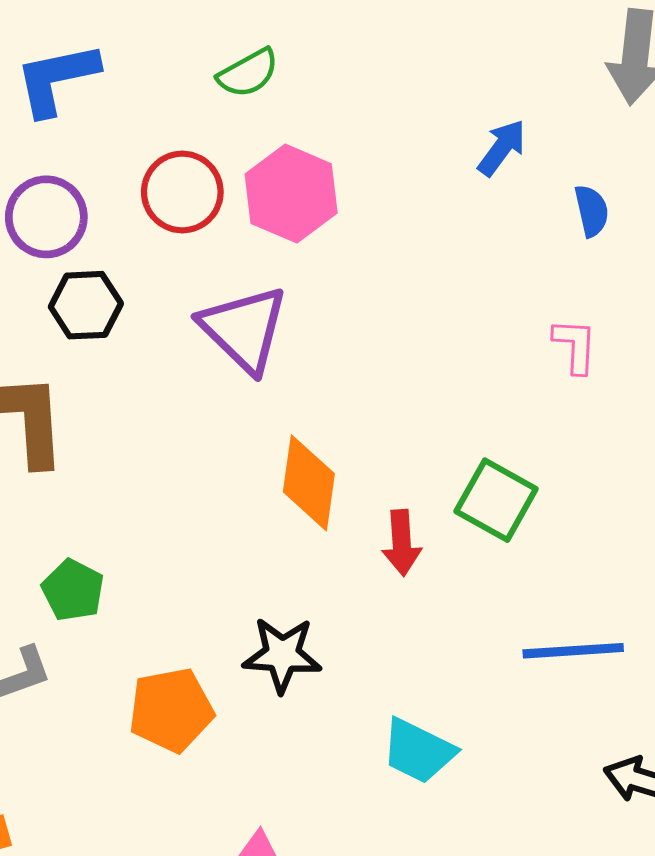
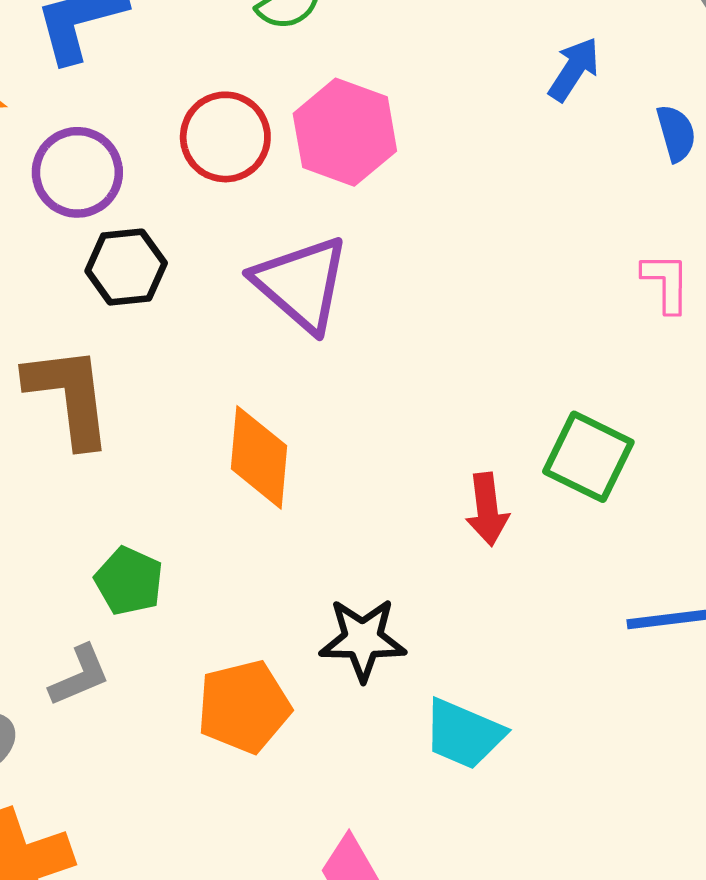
orange diamond: (309, 483) -> (259, 457), moved
cyan trapezoid: (418, 751) -> (464, 734), moved

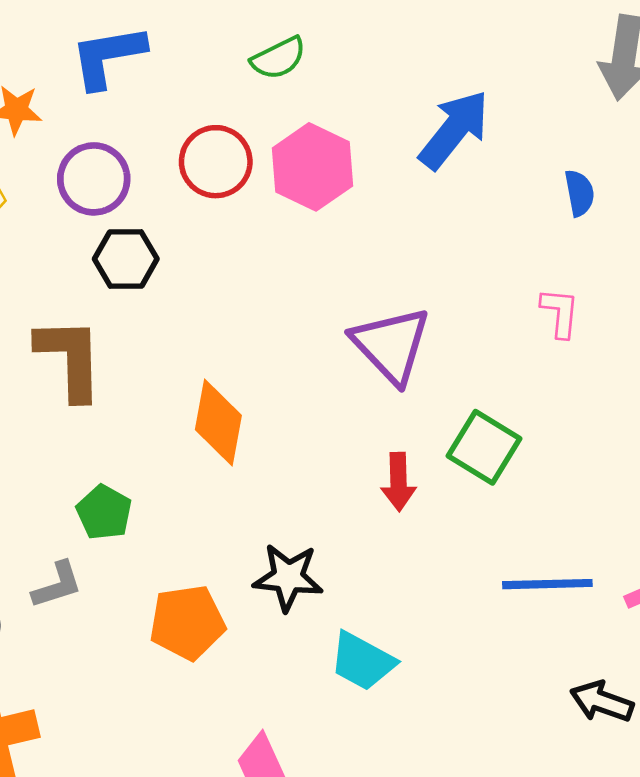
blue arrow: (574, 69) -> (454, 130), moved, size x1.6
purple triangle: (301, 284) -> (391, 345), moved

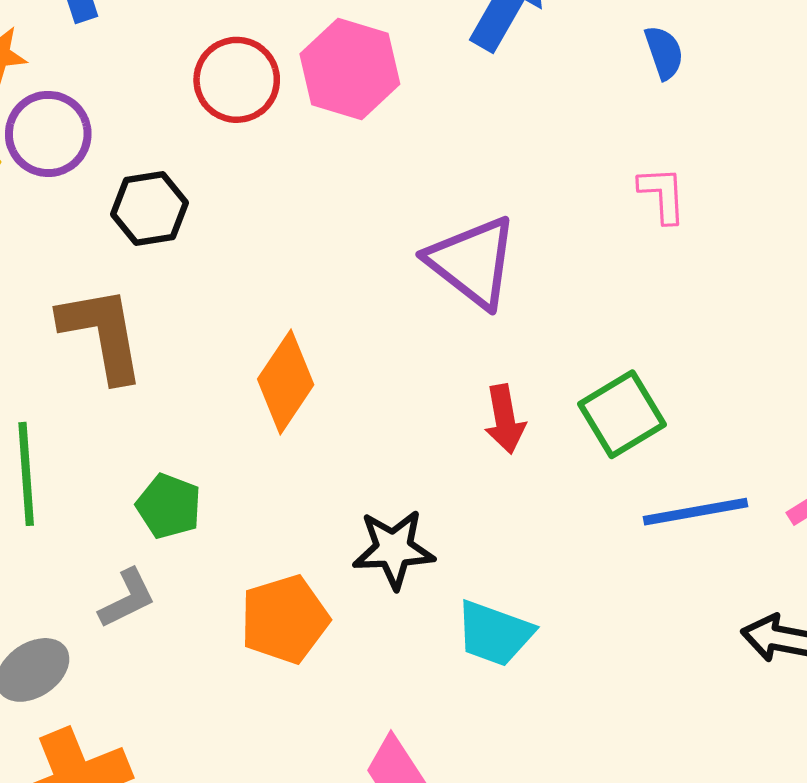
purple circle: (94, 179) -> (48, 134), moved
orange diamond: (218, 423) -> (286, 382), turned 32
green square: (484, 447) -> (622, 414), moved, turned 36

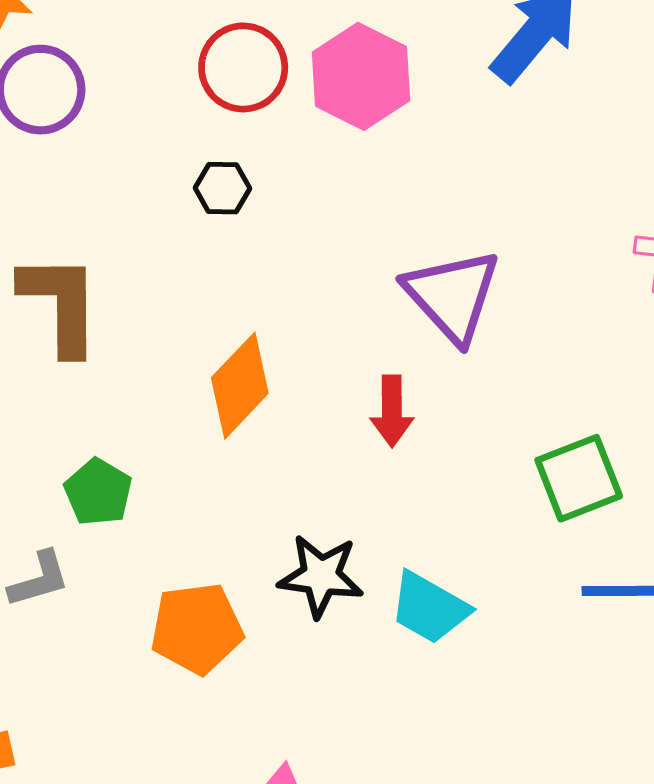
black hexagon: (149, 208) -> (222, 188), moved, size x0.7
red arrow: (505, 419) -> (392, 411), moved
cyan trapezoid: (494, 633) -> (429, 608), moved

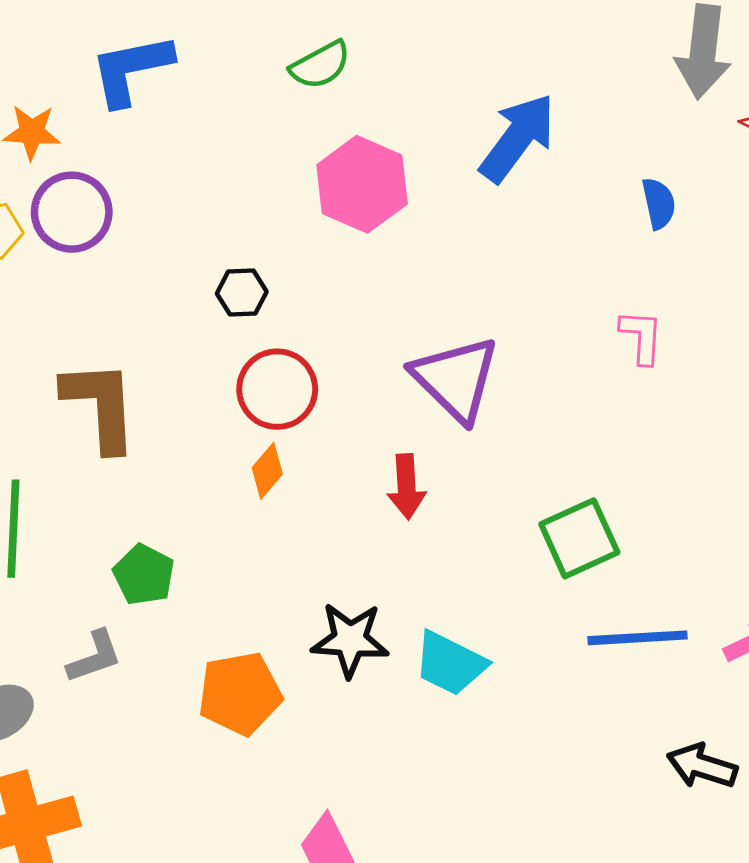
red circle: (243, 67) -> (277, 389), moved
orange diamond: (240, 386) -> (267, 471), size x0.6

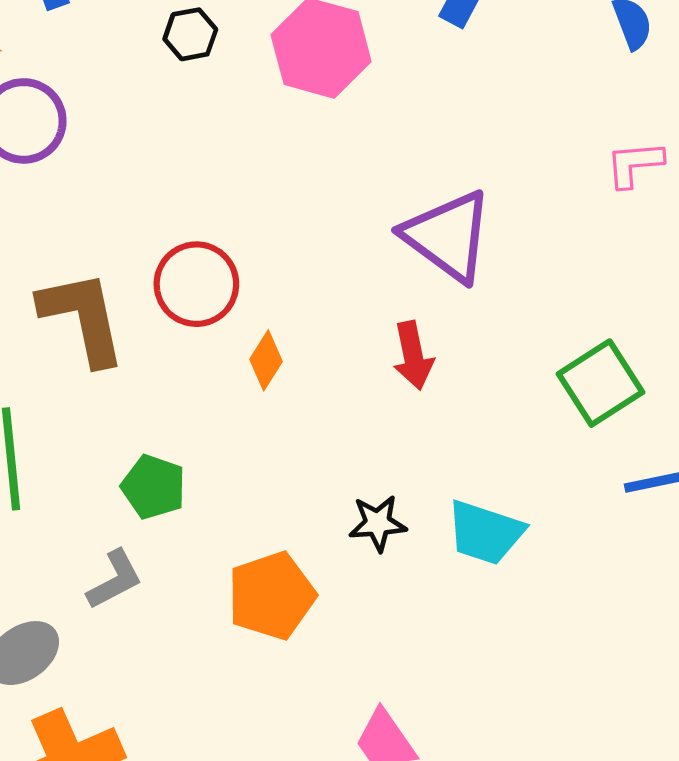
black hexagon: (242, 293) -> (190, 34), moved
pink L-shape: (641, 337) -> (635, 164), turned -90
red circle: (277, 389) -> (196, 284), moved
black star: (350, 640) -> (378, 523), size x0.7

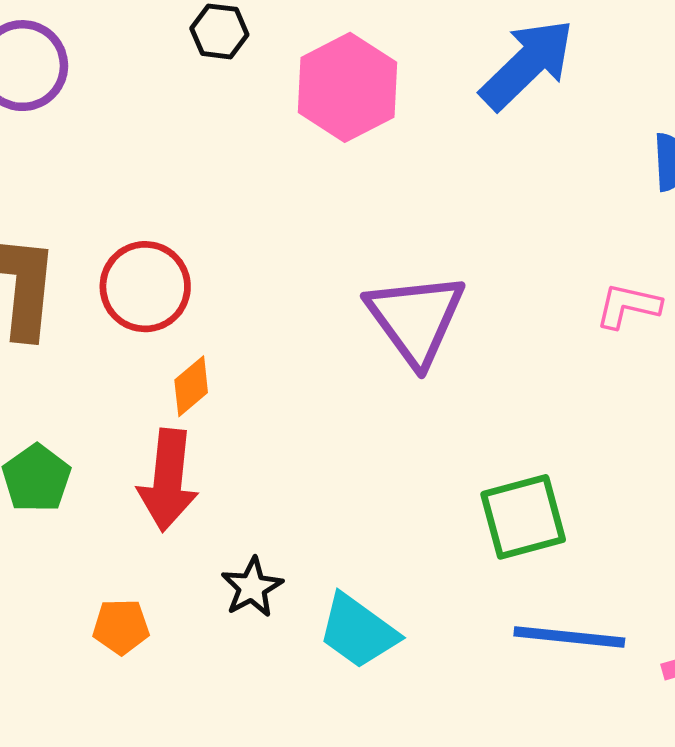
red arrow: (413, 355) -> (168, 480), moved, size x1.4
black star: (378, 523) -> (252, 587), turned 30
orange pentagon: (271, 596) -> (121, 627), size x0.6

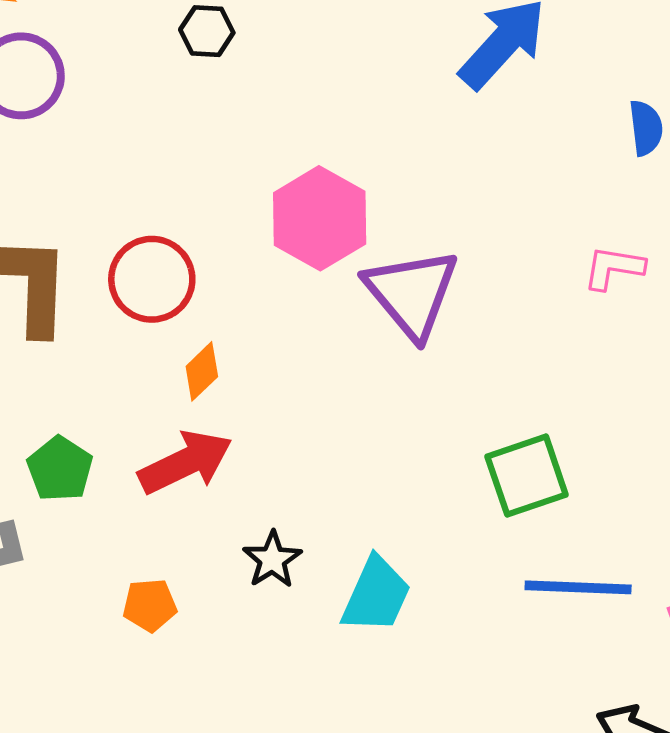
pink hexagon: (347, 87) -> (320, 218), moved
red arrow: (168, 480) -> (185, 462), turned -118
cyan trapezoid: (358, 631) -> (376, 595), turned -98

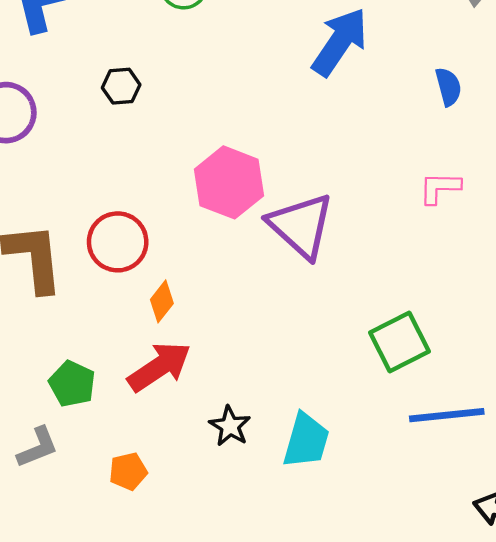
black hexagon: (207, 31) -> (121, 86), moved
orange pentagon: (150, 605) -> (128, 471), moved

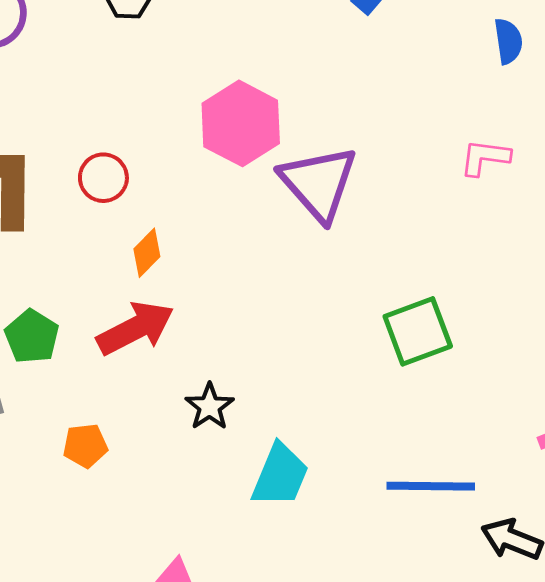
red circle: (118, 242) -> (103, 178), size x0.7
blue line: (447, 415) -> (431, 486), moved
cyan trapezoid: (306, 441) -> (280, 475), moved

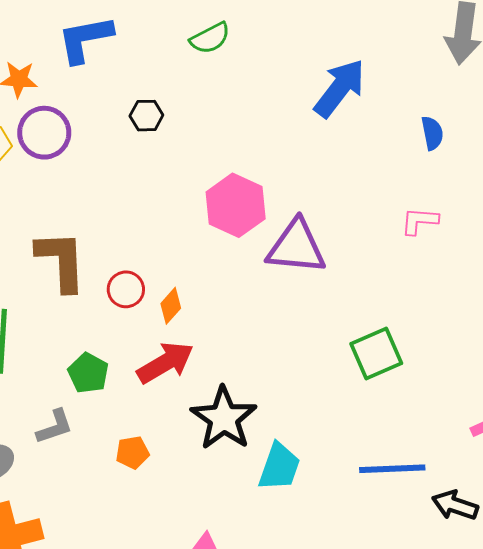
red circle: (103, 178) -> (126, 289), moved
purple triangle: (319, 183) -> (296, 247), turned -40
black star: (209, 407) -> (224, 418), size x1.8

